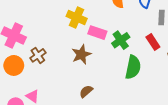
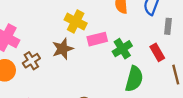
pink rectangle: (97, 33) -> (97, 39), turned -36
brown star: (81, 54) -> (63, 49), moved

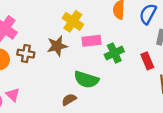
brown cross: (31, 61) -> (26, 54), turned 35
green semicircle: (134, 79) -> (86, 80), moved, turned 85

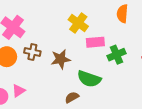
brown star: (57, 46) -> (61, 59), moved
pink triangle: (13, 95) -> (19, 91), turned 40

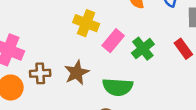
pink rectangle: (95, 42) -> (113, 41), turned -30

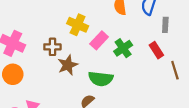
brown cross: (40, 73) -> (52, 47), moved

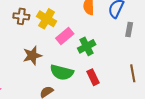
brown cross: (52, 47) -> (21, 16), moved
red rectangle: (156, 50) -> (93, 77), moved

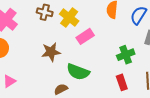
green cross: (87, 46) -> (126, 55), moved
red rectangle: (93, 77) -> (122, 82), moved

